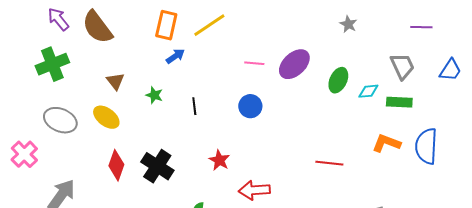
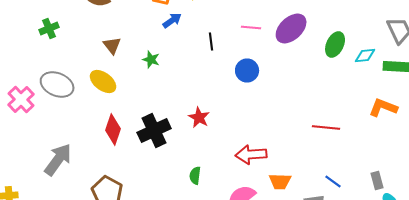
green cross: (52, 64) -> (49, 28), size x0.6
black line: (194, 106) -> (211, 42), moved
pink cross: (24, 154) -> (21, 100), moved
red star: (219, 160) -> (199, 118), moved
black cross: (157, 166) -> (154, 130), turned 32

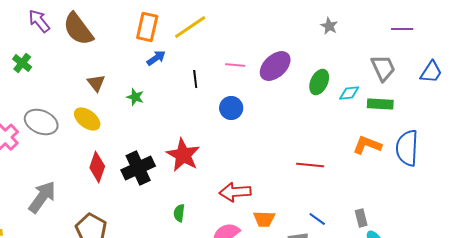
green cross: (49, 28) -> (22, 63), moved, turned -30
red star: (199, 118) -> (183, 155), size x1.6

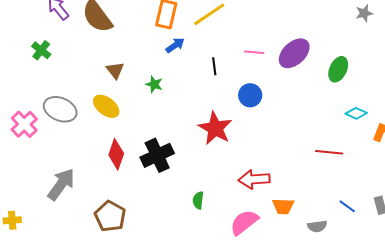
gray star: (329, 26) -> (364, 13), moved, turned 30
cyan diamond: (349, 93) -> (356, 113), moved, turned 30
red star: (183, 155) -> (215, 128), moved
blue line: (317, 219) -> (347, 206), moved

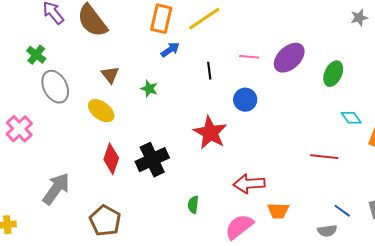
gray ellipse: (60, 109) -> (55, 87), moved, turned 40
cyan diamond: (356, 113) -> (351, 118), turned 30
gray semicircle: (317, 226) -> (327, 231), moved

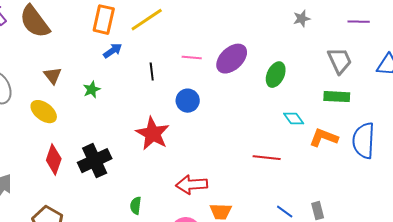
green star: (149, 89) -> (92, 90), turned 30

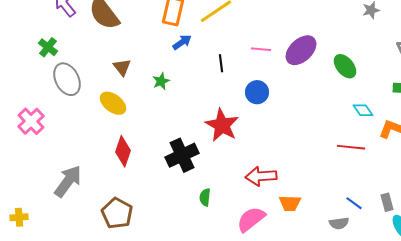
green ellipse: (276, 75) -> (345, 66), turned -65
red line: (267, 158) -> (351, 147), moved
black cross: (95, 161) -> (182, 155), moved

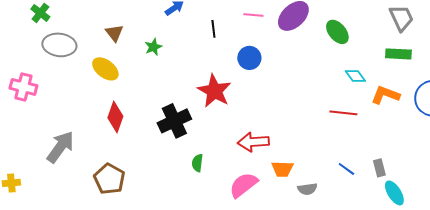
gray ellipse: (67, 79) -> (59, 45), turned -56
pink cross: (31, 121) -> (23, 87), turned -32
gray semicircle: (339, 223) -> (307, 189), moved

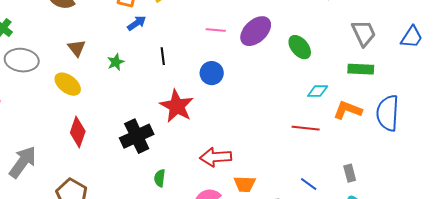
black line: (213, 29) -> (163, 56), moved
cyan diamond: (355, 76) -> (318, 91), turned -55
gray rectangle: (379, 168) -> (350, 173), moved

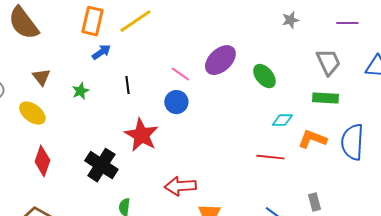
pink line: (216, 30) -> (180, 74), moved, turned 30
black cross: (137, 136) -> (101, 165), turned -32

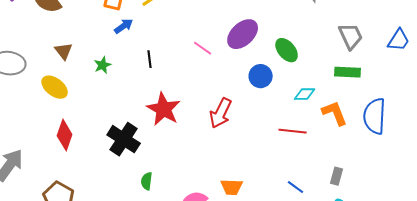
blue circle: (176, 102) -> (261, 76), moved
orange L-shape: (312, 139) -> (335, 113), turned 48
red arrow: (180, 186) -> (221, 113), moved, turned -60
gray rectangle: (314, 202) -> (337, 176), turned 30

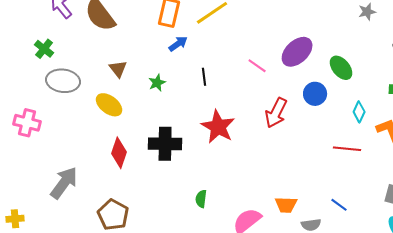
cyan diamond: (305, 94) -> (359, 112), turned -65
red arrow: (221, 113) -> (276, 113), moved
black cross: (124, 139) -> (165, 144), moved, turned -32
blue line: (296, 187) -> (339, 205), moved

